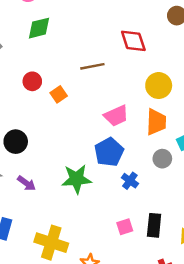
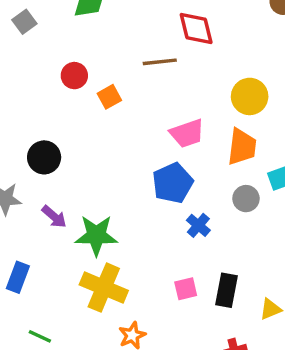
red diamond: (133, 41) -> (196, 29), moved
green star: (76, 179) -> (96, 235), moved
yellow cross: (51, 243) -> (104, 288), moved

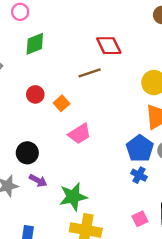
pink trapezoid: (187, 133) -> (80, 134), moved
blue pentagon: (173, 183) -> (140, 149), moved
purple arrow: (54, 217) -> (38, 181), moved

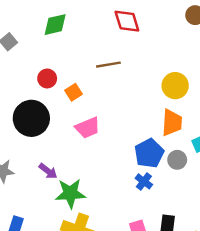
red diamond: (109, 46) -> (127, 21), moved
black circle: (27, 153) -> (31, 118), moved, size x1.5
purple arrow: (38, 181) -> (48, 171), moved

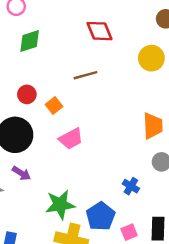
yellow circle: (175, 86) -> (151, 58), moved
blue pentagon: (149, 153) -> (101, 216), moved
purple arrow: (48, 171) -> (21, 173), moved

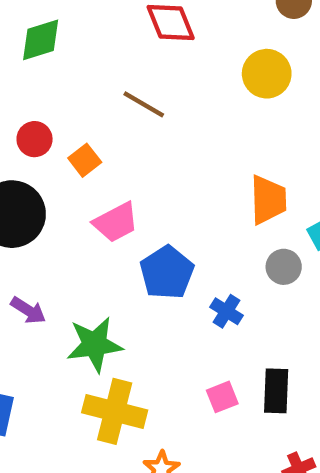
brown line: (85, 75) -> (144, 104), turned 45
purple arrow: (21, 173) -> (28, 310), moved
blue pentagon: (101, 216) -> (167, 273), moved

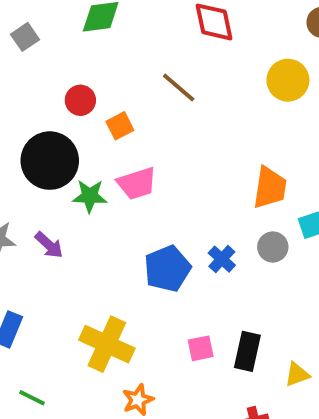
blue pentagon: (167, 273) -> (167, 269), moved
blue cross: (226, 311) -> (222, 259), moved
green star: (95, 344) -> (90, 196), moved, size x0.7

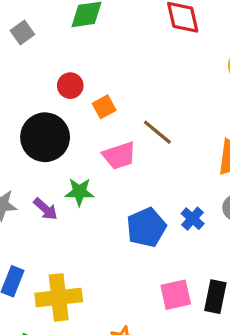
brown line: (179, 87) -> (157, 132), moved
green star: (90, 196) -> (79, 192), moved
yellow cross: (107, 344) -> (59, 297), moved, turned -30
pink square: (201, 348) -> (176, 295), size x1.4

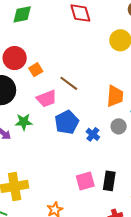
red circle: (70, 86) -> (15, 58), size x1.5
blue pentagon: (146, 227) -> (67, 122), moved

